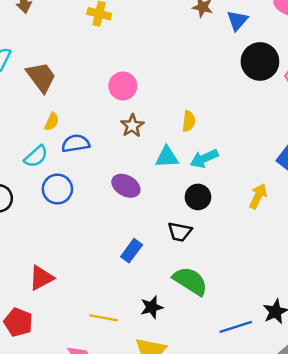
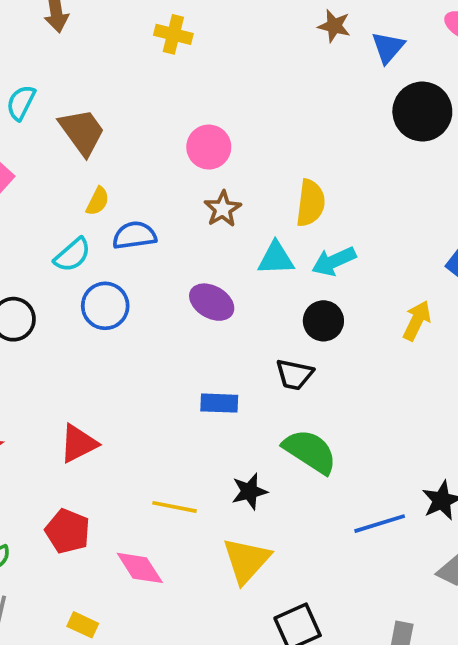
yellow semicircle: (189, 121) -> (311, 203), size x1.4
blue rectangle: (132, 251) -> (219, 403), turned 55
red pentagon: (18, 322) -> (68, 531), moved

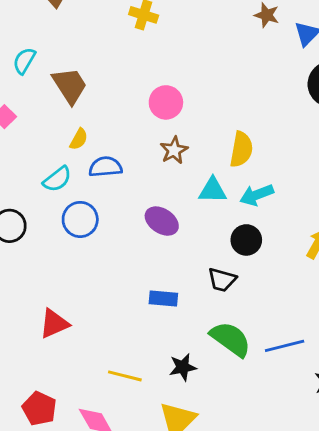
blue line: (380, 524) -> (285, 346), moved
red pentagon: (68, 531) -> (39, 408), moved

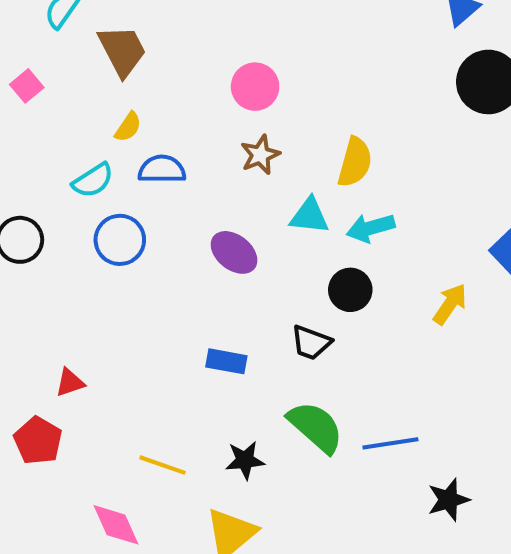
red triangle: (54, 324) -> (70, 383), size x0.7
red pentagon: (39, 408) -> (38, 441), moved

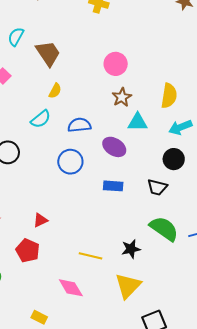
blue semicircle: (162, 169) -> (79, 125), moved
cyan triangle: (309, 216) -> (138, 122), moved
blue circle: (120, 240) -> (70, 162), moved
blue rectangle: (226, 361) -> (113, 186), moved

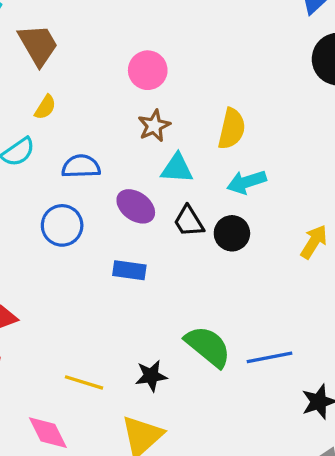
black trapezoid: (157, 187) -> (189, 221), moved, turned 40

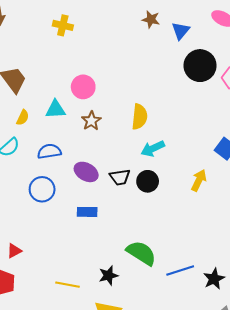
cyan triangle: (177, 168) -> (55, 109), moved
black trapezoid: (189, 221) -> (120, 177), turned -60
blue line: (270, 357) -> (180, 270), moved

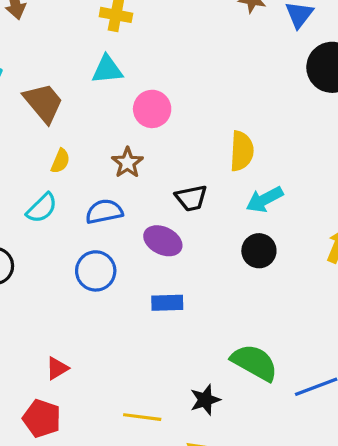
cyan triangle: (55, 109) -> (107, 70), moved
brown star: (91, 121) -> (127, 163), moved
black trapezoid: (120, 177) -> (191, 198), moved

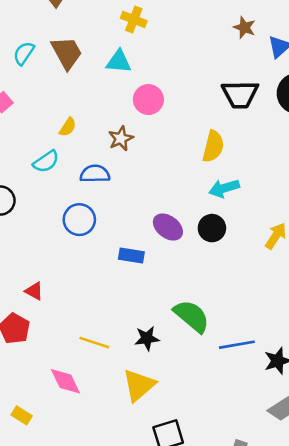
brown trapezoid: (43, 103) -> (67, 53), moved
black trapezoid: (191, 198) -> (240, 94), moved, size x1.4
purple ellipse: (163, 241) -> (168, 227), moved
red triangle: (57, 368) -> (34, 291), turned 48

